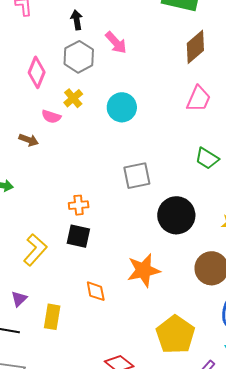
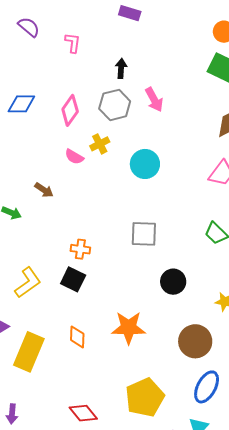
brown arrow: (29, 140) -> (44, 190), moved
black circle: (176, 215) -> (173, 282), size x0.7
yellow rectangle: (52, 317) -> (29, 352), size x1.5

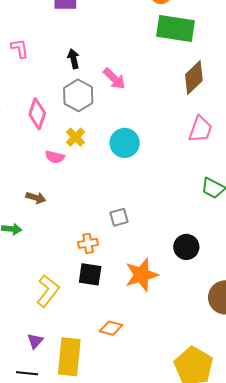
gray square: (144, 234) -> (119, 217), moved, size x0.7
orange star: (129, 328) -> (142, 275), moved
orange diamond: (77, 337) -> (111, 328), turned -60

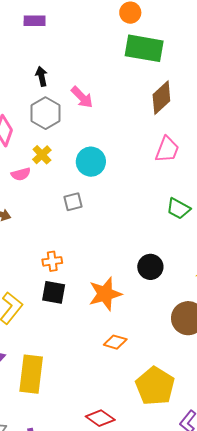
pink semicircle: (55, 157) -> (21, 174), turned -30
gray square: (119, 217) -> (73, 202), moved
orange diamond: (111, 328) -> (115, 342), moved

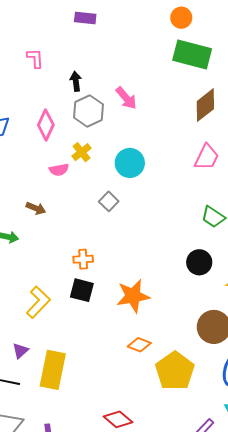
black arrow: (42, 76) -> (76, 81), moved
gray square: (73, 202) -> (109, 201), turned -36
black circle: (150, 267) -> (199, 262), moved
yellow pentagon: (155, 386) -> (175, 371), moved

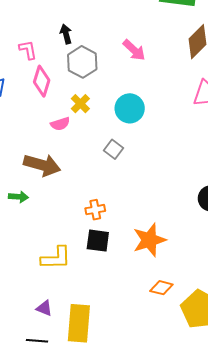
pink L-shape: (35, 58) -> (28, 50), moved
pink arrow: (126, 98) -> (134, 50), moved
brown arrow: (36, 208) -> (42, 165), size x1.8
yellow L-shape: (38, 302) -> (56, 258), turned 52
purple triangle: (20, 351) -> (44, 308), turned -48

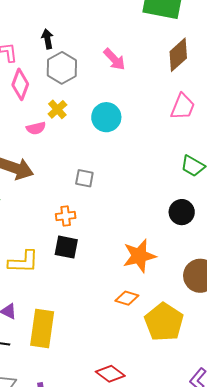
gray square: (114, 149) -> (84, 178), moved, turned -30
orange star: (149, 240) -> (139, 256), moved

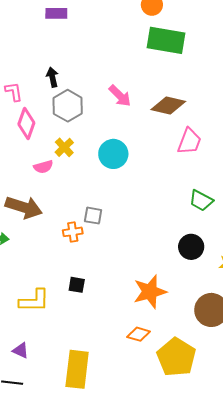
brown diamond: (178, 55) -> (168, 106), moved, turned 56
orange cross: (66, 216) -> (73, 232), moved
black square: (66, 247) -> (77, 285), size x0.7
yellow rectangle: (42, 328) -> (77, 369), moved

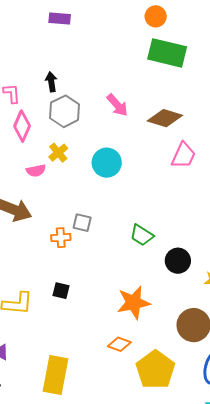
green trapezoid: (201, 200) -> (142, 235), moved

